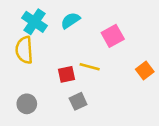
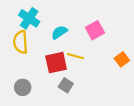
cyan semicircle: (70, 21) -> (59, 32), moved
red square: (67, 74) -> (56, 63), size x1.5
gray square: (78, 101) -> (66, 85), turned -32

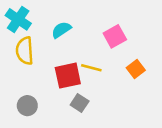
cyan cross: (29, 18) -> (18, 19), moved
cyan semicircle: (59, 32) -> (61, 30), moved
orange square: (122, 59) -> (136, 69), moved

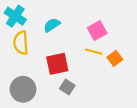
yellow line: (91, 68) -> (94, 52), moved
gray circle: (27, 106) -> (23, 89), size x1.5

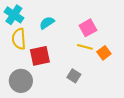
red square: (57, 64) -> (40, 56), moved
gray square: (67, 87) -> (74, 76), moved

